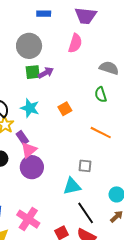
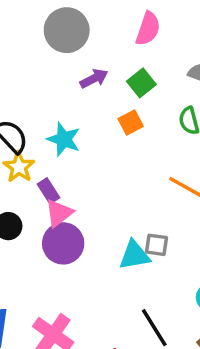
green square: (33, 72) -> (141, 83), moved, turned -35
orange square: (65, 109) -> (131, 122), moved
cyan triangle: (72, 186) -> (134, 255), moved

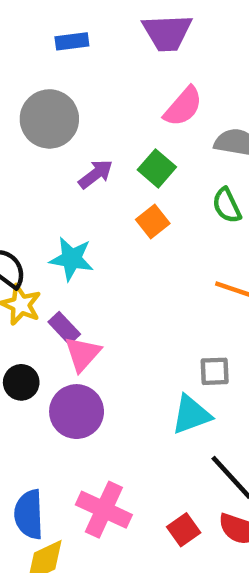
pink semicircle: (148, 29) -> (183, 107), moved, turned 32
purple circle: (63, 243) -> (77, 412), moved
cyan triangle: (134, 255) -> (191, 415), moved

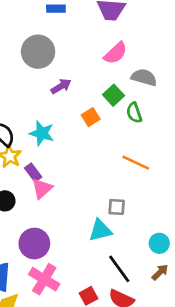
green square: (157, 168) -> (113, 95), moved
purple circle: (77, 412) -> (34, 244), moved

